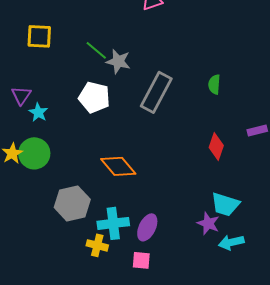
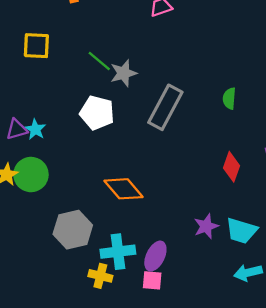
gray star: (118, 61) -> (123, 73), turned -30
purple triangle: (21, 95) -> (17, 129), moved, turned 40
purple star: (208, 223) -> (206, 226), moved, turned 30
pink square: (141, 260) -> (152, 280), moved

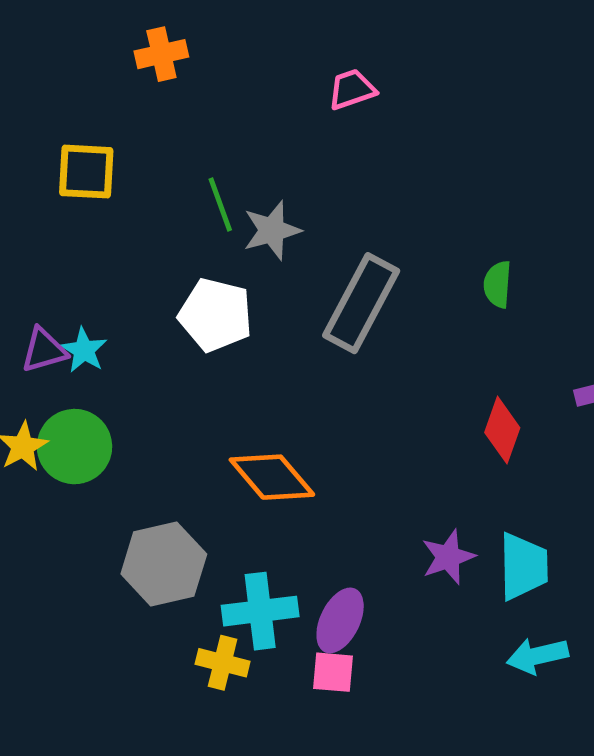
green line: (99, 61) -> (220, 204), turned 30
cyan trapezoid: (241, 231) -> (523, 566), turned -108

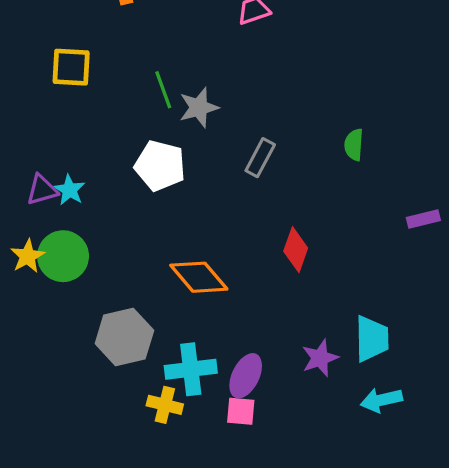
gray rectangle: (361, 303) -> (260, 158), size x0.6
red diamond: (502, 430) -> (296, 250), moved
purple star: (448, 557) -> (320, 358), moved

